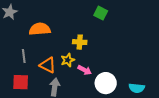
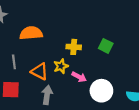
green square: (101, 13) -> (106, 46), moved

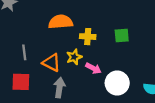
orange semicircle: (31, 33) -> (61, 22), moved
green square: (106, 46) -> (122, 35), turned -32

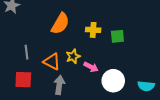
orange semicircle: (61, 22) -> (60, 24), turned 125
yellow cross: (88, 37) -> (93, 30), moved

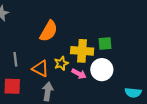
yellow cross: (93, 30) -> (82, 51), moved, size x1.5
white circle: (113, 81) -> (102, 70), moved

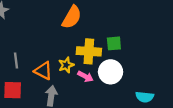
orange semicircle: (49, 31) -> (72, 17), moved

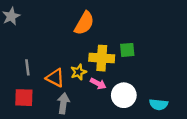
white circle: (111, 72) -> (124, 95), moved

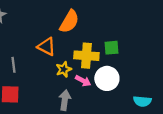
orange triangle: (55, 78) -> (47, 47), moved
white circle: (124, 95) -> (107, 78), moved
gray arrow: (63, 103) -> (65, 100), moved

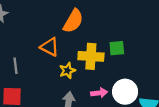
white circle: (107, 78) -> (125, 92), moved
pink arrow: (83, 81) -> (99, 93), moved, turned -35

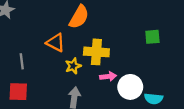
green square: (117, 48) -> (152, 37), moved
pink arrow: (99, 93) -> (108, 76), moved

